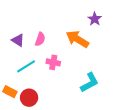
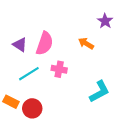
pink semicircle: (40, 39) -> (45, 43), size x1.5
orange arrow: (77, 39) -> (86, 43), size x0.6

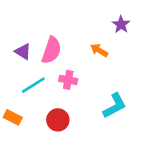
red circle: (32, 108) -> (58, 120), moved

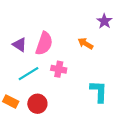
cyan L-shape: (115, 106) -> (99, 91), turned -60
red circle: (58, 120) -> (37, 104), moved

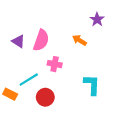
cyan line: (29, 74) -> (29, 80), moved
red circle: (37, 104) -> (45, 97), moved

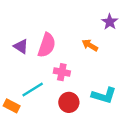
cyan L-shape: (92, 85) -> (104, 95), turned 105
red circle: (45, 97) -> (69, 102), moved

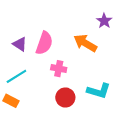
orange arrow: (90, 45) -> (85, 43), size x1.5
cyan line: (33, 90) -> (16, 76), moved

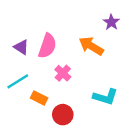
pink cross: (59, 69) -> (63, 73), turned 32
red circle: (65, 97) -> (63, 115), moved
orange rectangle: (11, 101) -> (39, 98), moved

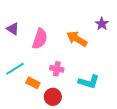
purple star: (111, 22) -> (102, 24), moved
purple triangle: (21, 47) -> (13, 29), moved
pink cross: (63, 73) -> (57, 69), moved, turned -32

